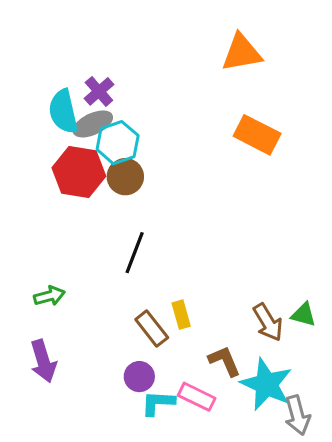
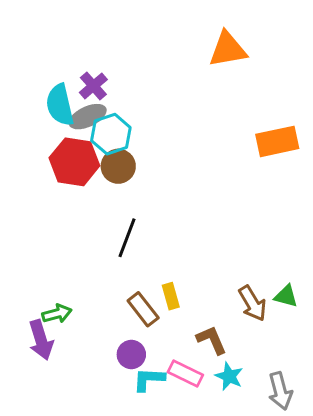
orange rectangle: (257, 135) -> (277, 141), moved, turned -39
green arrow: (49, 296) -> (57, 314), moved
cyan star: (266, 384) -> (229, 376), moved, size x0.6

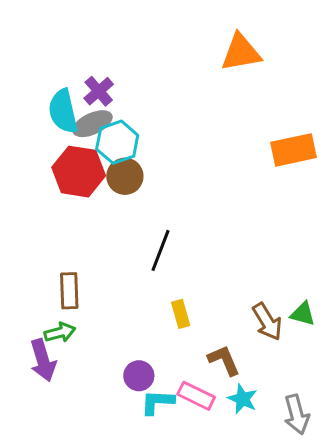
black line: (127, 238) -> (160, 250), moved
brown rectangle: (143, 309) -> (69, 291), moved, turned 36

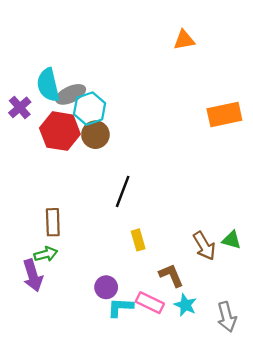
orange triangle: (241, 53) -> (184, 40), size x0.7
purple cross: (99, 91) -> (20, 107), moved

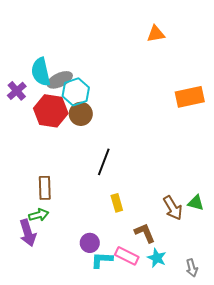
gray arrow: (227, 317) -> (192, 268), size x0.7

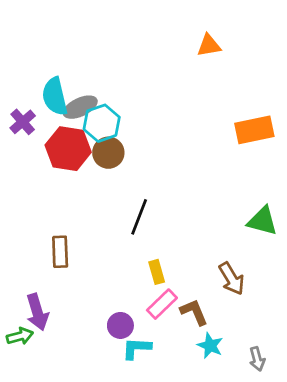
green triangle: (196, 203) -> (262, 221), moved, size x1.4
green arrow: (39, 215) -> (20, 336), moved
pink rectangle: (127, 256) -> (162, 304), moved, turned -70

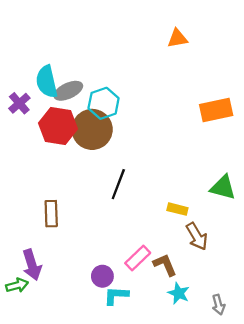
cyan hexagon: (102, 123) -> (104, 103), moved
brown circle: (108, 153) -> (92, 129), size x1.5
yellow rectangle: (157, 272) -> (177, 209), moved, turned -60

